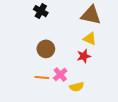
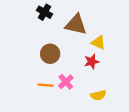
brown triangle: (91, 15) -> (76, 25), moved
yellow semicircle: (77, 87) -> (98, 95), moved

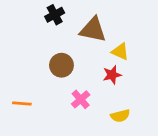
black cross: (44, 12) -> (55, 15), turned 32
orange line: (46, 85) -> (22, 103), moved

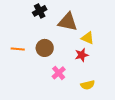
orange line: (22, 103) -> (18, 49), moved

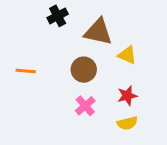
brown circle: (45, 48) -> (84, 70), moved
red star: (82, 55) -> (127, 96), moved

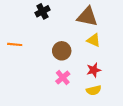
brown triangle: (98, 32) -> (87, 17), moved
orange line: (26, 71) -> (15, 44), moved

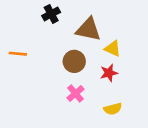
brown triangle: (87, 17) -> (88, 29), moved
red star: (94, 70) -> (109, 73), moved

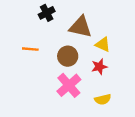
orange line: (18, 54) -> (30, 49), moved
pink cross: (76, 93) -> (69, 85), size x1.5

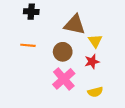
black cross: (47, 13) -> (31, 12), moved, turned 32
yellow triangle: (103, 44) -> (95, 41), turned 32

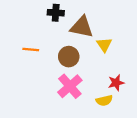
black cross: (31, 12) -> (56, 13), moved
red star: (92, 62) -> (116, 83), moved

